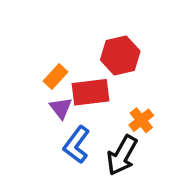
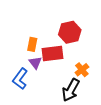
orange rectangle: (56, 77) -> (32, 44), turned -32
blue L-shape: (77, 145) -> (20, 79), moved

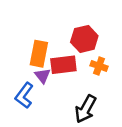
orange rectangle: (32, 44) -> (39, 54), size x1.5
orange cross: (82, 70) -> (99, 66), moved, turned -32

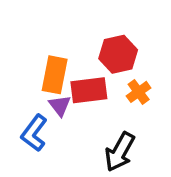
orange cross: (99, 66) -> (139, 92), turned 35

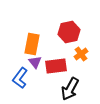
red rectangle: (89, 90) -> (56, 66), moved

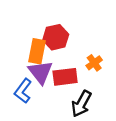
red hexagon: (69, 32) -> (56, 37), moved
purple triangle: (35, 62) -> (40, 72), size x1.6

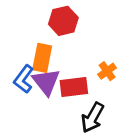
red hexagon: (56, 37) -> (63, 21), moved
blue L-shape: (23, 91) -> (24, 79), moved

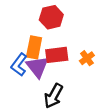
red rectangle: (74, 87) -> (57, 55), moved
black arrow: (92, 117) -> (54, 96), moved

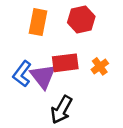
red hexagon: (51, 17) -> (81, 20), moved
orange rectangle: (34, 47) -> (38, 22), moved

